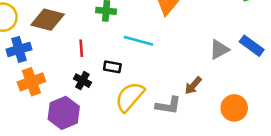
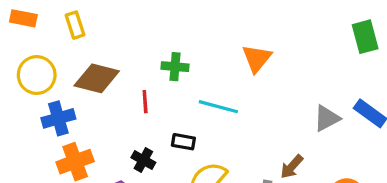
red line: (81, 48) -> (145, 102), moved

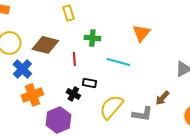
yellow rectangle: (75, 25) -> (68, 13), moved
blue cross: (58, 118) -> (22, 69), turned -30
black rectangle: (183, 142) -> (89, 83), moved

